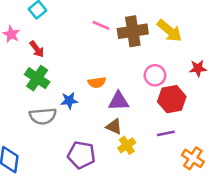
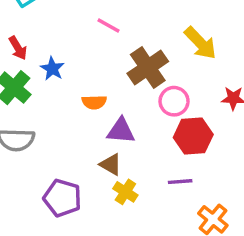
brown cross: (133, 31) -> (148, 67), moved, turned -32
blue star: (69, 101) -> (52, 69), moved, turned 30
yellow cross: (127, 145) -> (125, 192), turned -30

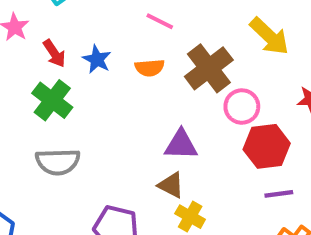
blue star: (52, 69) -> (97, 59), moved
orange semicircle: (94, 102) -> (150, 68), moved
purple line: (180, 182) -> (279, 194), moved

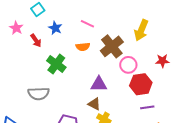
yellow arrow: (269, 36) -> (141, 30), turned 70
blue star: (97, 59) -> (55, 28), moved
green cross: (52, 100) -> (56, 64), moved

